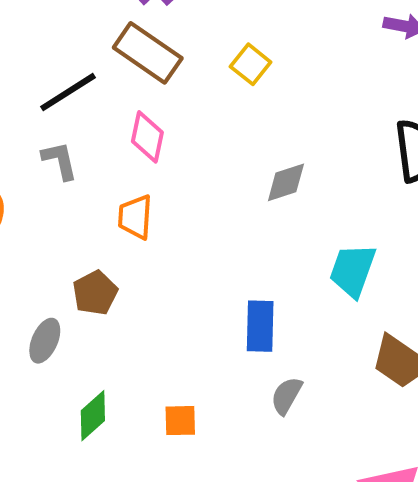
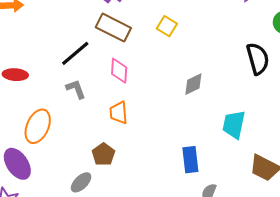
gray ellipse: (45, 341) -> (81, 182), turned 30

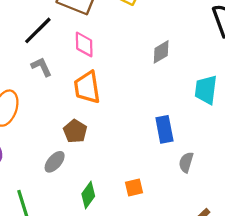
orange trapezoid: (119, 113) -> (87, 87), size x1.4

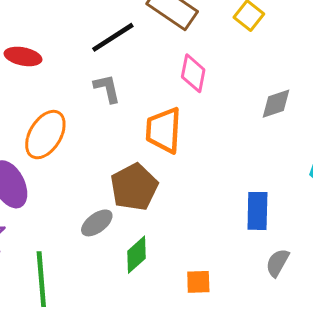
pink diamond: (84, 44) -> (193, 73), moved
brown pentagon: (75, 131) -> (134, 187), size x1.4
green diamond: (88, 195) -> (137, 255), moved

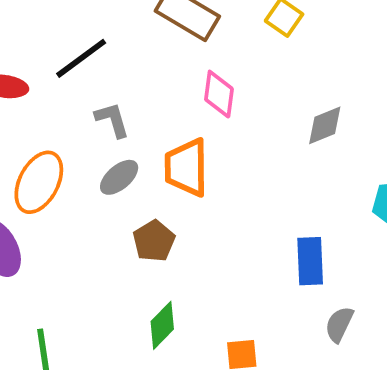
black line: (113, 37) -> (81, 58), moved
brown pentagon: (134, 187) -> (154, 241), size x0.7
gray ellipse: (97, 223) -> (119, 177), moved

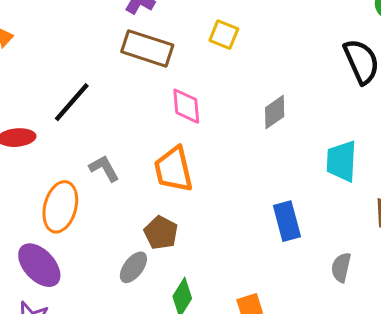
gray L-shape: (112, 120) -> (104, 168), moved
gray ellipse: (119, 177) -> (133, 267), moved
gray semicircle: (339, 324) -> (341, 267), moved

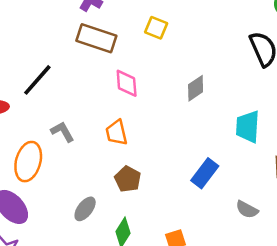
orange trapezoid: (174, 169) -> (117, 133), size x0.7
blue rectangle: (287, 221) -> (205, 173), turned 52
brown pentagon: (161, 233) -> (128, 179), moved
gray semicircle: (341, 267) -> (247, 209), turned -75

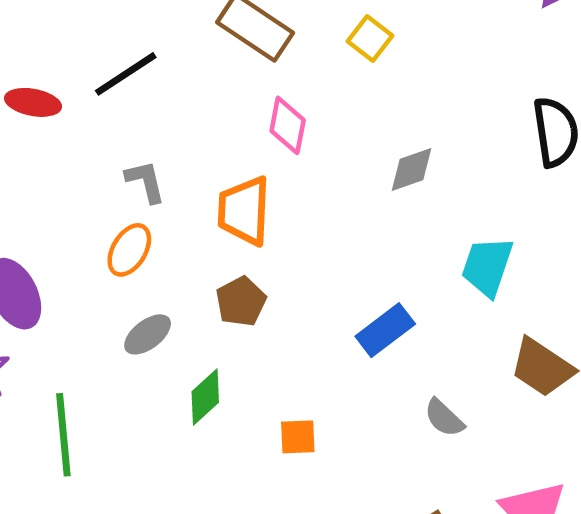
orange trapezoid: (117, 133) -> (244, 211), size x1.4
orange ellipse: (28, 162) -> (129, 250), moved, size x0.7

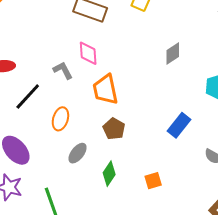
black line: (126, 74) -> (28, 96), moved
pink diamond: (288, 125) -> (88, 53), moved
gray L-shape: (145, 181) -> (63, 70), moved

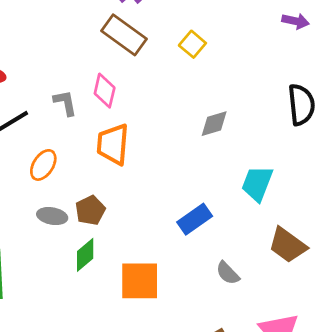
brown pentagon: (114, 129) -> (90, 210), moved
gray ellipse: (78, 153) -> (52, 216), turned 45
orange square: (153, 181) -> (140, 281), size x1.8

